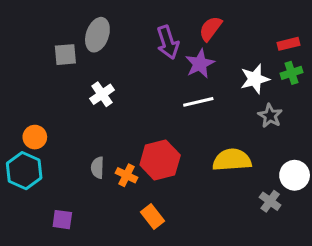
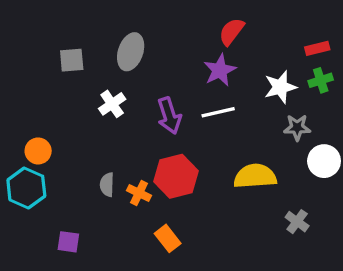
gray ellipse: (97, 35) -> (131, 52), moved
purple arrow: (168, 42) -> (169, 116), moved
gray star: (270, 116) -> (297, 127), turned -30
white circle: (295, 175) -> (324, 161), moved

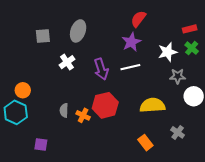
green cross: (321, 80) -> (192, 48), turned -32
orange rectangle: (168, 238) -> (145, 143), moved

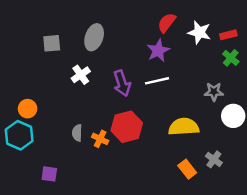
white star: (168, 52) -> (199, 32), moved, turned 30
orange rectangle: (145, 143) -> (187, 169), moved

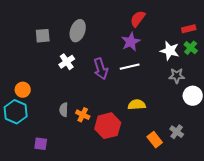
white star: (199, 32) -> (170, 51), moved
red hexagon: (127, 127) -> (108, 126), moved
yellow semicircle: (184, 127) -> (137, 105), moved, size x0.7

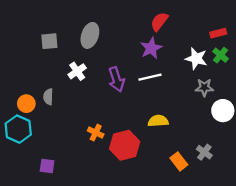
gray semicircle: (64, 110) -> (48, 97), moved

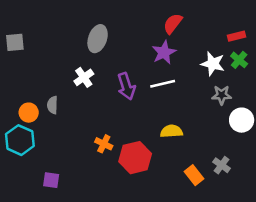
gray square: (49, 41) -> (15, 42), moved

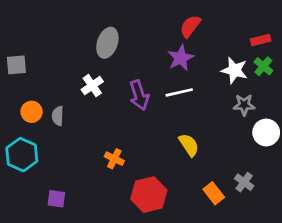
gray square: (15, 42) -> (16, 65), moved
orange circle: (29, 113) -> (32, 112), moved
yellow semicircle: (171, 131) -> (189, 145), turned 60
red hexagon: (135, 158) -> (149, 195), moved

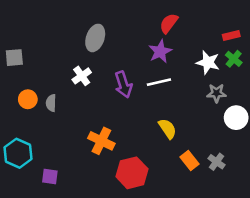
cyan hexagon: (22, 155) -> (18, 153), moved
orange cross: (114, 159) -> (101, 141), size x1.5
orange rectangle: (214, 193) -> (190, 161), moved

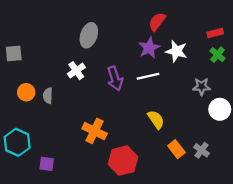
white star: (208, 62) -> (176, 51), moved

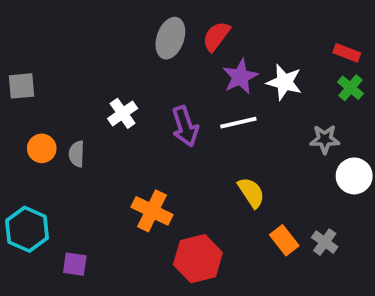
red semicircle: (157, 22) -> (216, 36), moved
red rectangle: (215, 33) -> (347, 53), turned 35
gray ellipse: (89, 35) -> (170, 38), moved

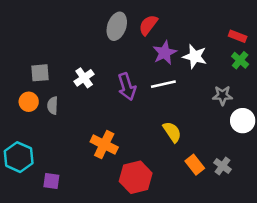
gray square: (22, 86) -> (40, 73), moved

